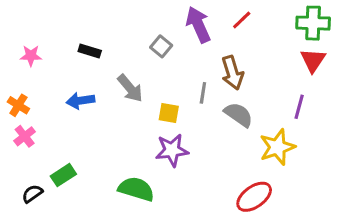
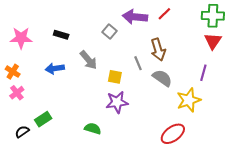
purple arrow: (198, 25) -> (135, 17), turned -60
pink star: (31, 56) -> (21, 38), size x1.5
gray line: (203, 93) -> (138, 63), turned -32
green semicircle: (136, 189) -> (93, 129), size x0.7

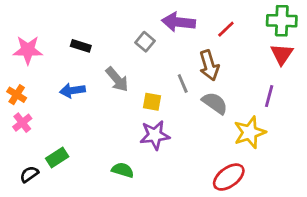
red line: (164, 14) -> (226, 29), moved

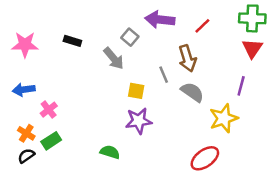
gray arrow: (117, 79) -> (114, 58), moved
blue arrow: (72, 91) -> (24, 90), moved
orange cross: (17, 95) -> (26, 133), moved
pink cross: (22, 123) -> (49, 110), moved

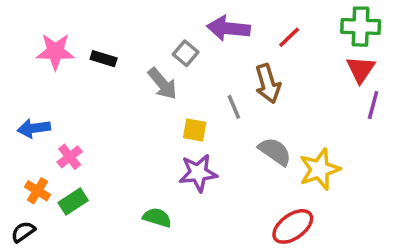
pink star: (25, 45) -> (55, 52), moved
purple line: (241, 86) -> (373, 105), moved
gray semicircle: (192, 92) -> (275, 151), moved
black semicircle: (26, 156) -> (23, 232), moved

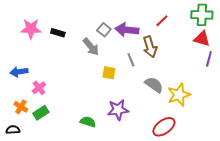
purple arrow: (228, 28) -> (127, 30), moved
red triangle: (361, 69) -> (202, 39), turned -48
purple star: (198, 173) -> (118, 110), moved
black semicircle: (23, 232) -> (13, 130), turned 32

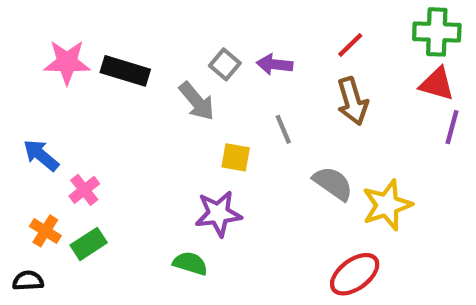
purple arrow: (127, 30) -> (275, 64), size x0.7
black rectangle: (58, 33) -> (125, 71), size x1.5
brown arrow: (150, 47) -> (352, 101), moved
blue arrow: (19, 72) -> (41, 155), turned 48
purple star: (118, 110) -> (218, 214), moved

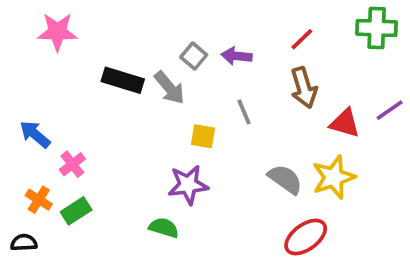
pink star: (67, 62) -> (57, 32), moved
black rectangle: (125, 71) -> (123, 80), moved
red triangle: (437, 84) -> (345, 123), moved
purple line: (452, 127) -> (390, 110), turned 40
gray semicircle: (333, 183) -> (285, 179), moved

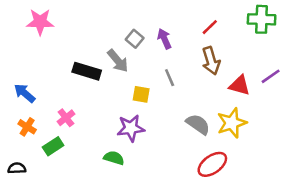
purple arrow: (237, 56) -> (164, 39), turned 60
black rectangle: (123, 80) -> (87, 71), moved
pink cross: (72, 164) -> (66, 118), moved
orange cross: (39, 200) -> (27, 127), moved

